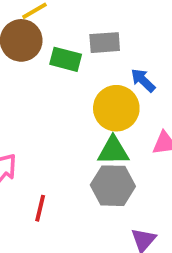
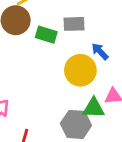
green triangle: (113, 151) -> (94, 108), moved

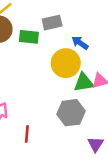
green triangle: (94, 108) -> (84, 82), moved

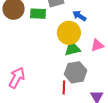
green triangle: (84, 82) -> (72, 49), moved
red line: (27, 134) -> (64, 87), moved

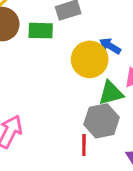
blue arrow: (79, 16) -> (110, 46), moved
green triangle: (72, 49) -> (111, 93), moved

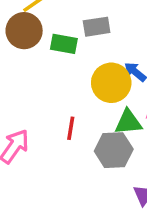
red line: (84, 145) -> (71, 128), moved

